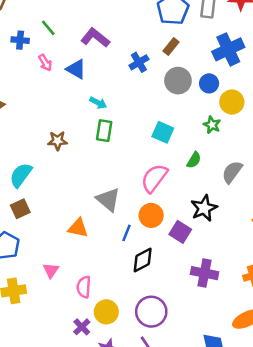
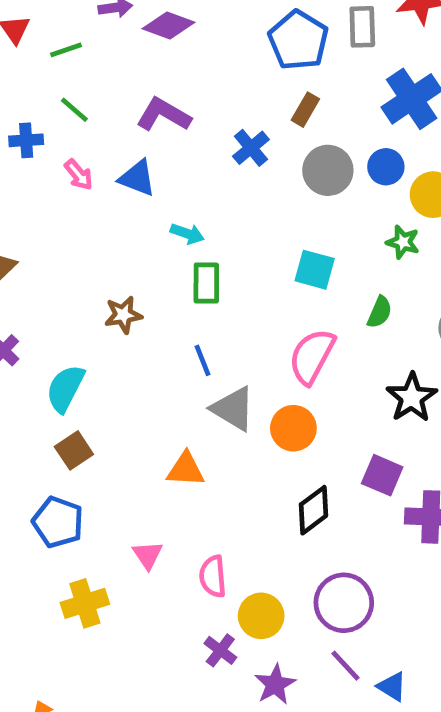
orange circle: (151, 215) -> (293, 428), moved
purple square: (180, 232) -> (382, 475), moved
blue line: (127, 233) -> (203, 360), moved, turned -35

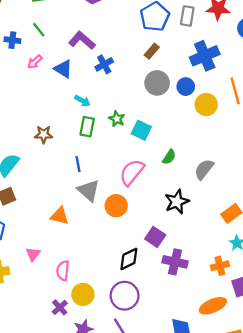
blue cross: (251, 148) -> (104, 64), moved
pink arrow: (79, 175) -> (35, 62), turned 77
green star: (403, 242) -> (117, 119), moved
black diamond: (313, 510) -> (129, 259), moved

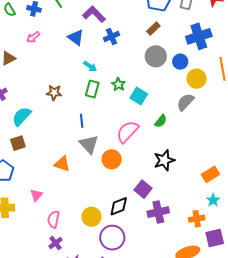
pink arrow: (35, 62) -> (33, 37), moved
gray semicircle: (204, 169) -> (185, 102), moved
purple cross: (175, 262) -> (158, 212), turned -30
pink semicircle: (63, 271) -> (54, 219), moved
yellow circle: (83, 294) -> (92, 217), moved

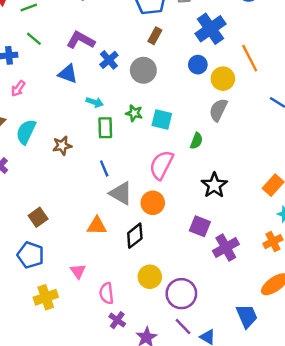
gray circle: (156, 56) -> (143, 70), moved
cyan semicircle: (22, 116) -> (26, 132), moved
black diamond: (119, 206) -> (135, 236), moved

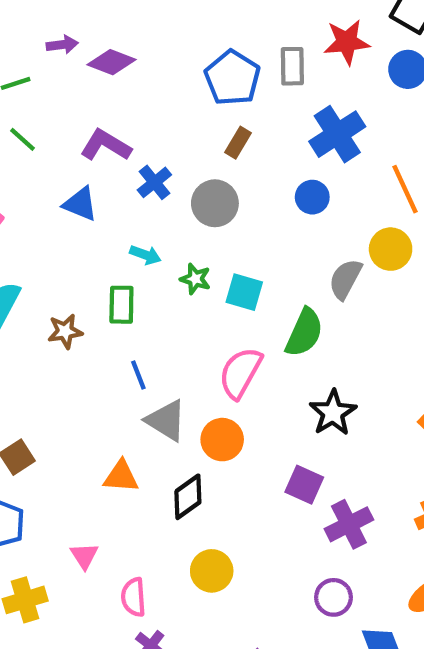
yellow circle: (223, 79) -> (391, 249), moved
cyan arrow: (95, 102) -> (145, 255), moved
green rectangle: (105, 128) -> (121, 305), moved
green semicircle: (196, 141) -> (304, 333), size x1.6
purple circle: (181, 294) -> (333, 597), moved, size x0.7

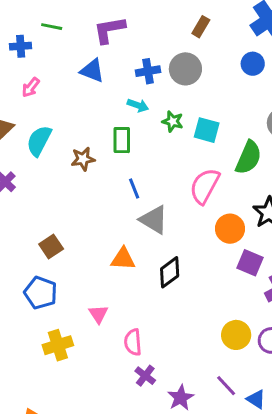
green line: (23, 139) -> (52, 27), turned -30
purple L-shape: (106, 145) -> (109, 30), turned -40
blue cross: (154, 182) -> (148, 71), moved, turned 30
orange circle: (222, 440) -> (230, 229), moved
yellow circle: (212, 571) -> (236, 335), moved

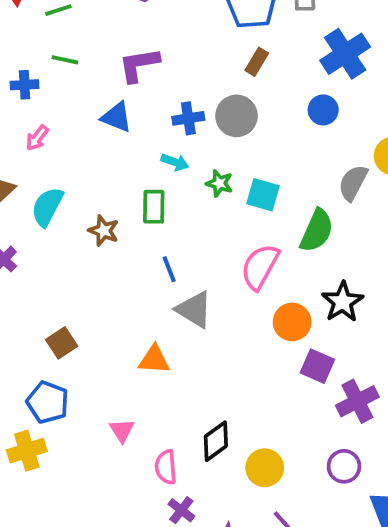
brown star: (83, 159) -> (104, 231), turned 30
black diamond: (170, 272) -> (216, 441), moved
yellow circle: (236, 335) -> (265, 468), moved
yellow cross: (58, 345) -> (27, 451), moved

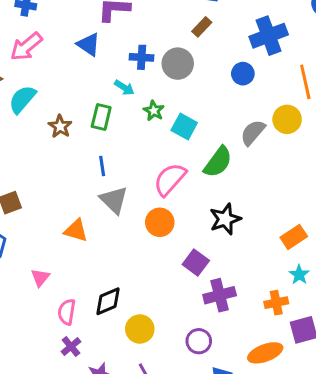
pink arrow: (37, 138) -> (26, 47), size x1.6
orange circle: (292, 322) -> (160, 222), moved

